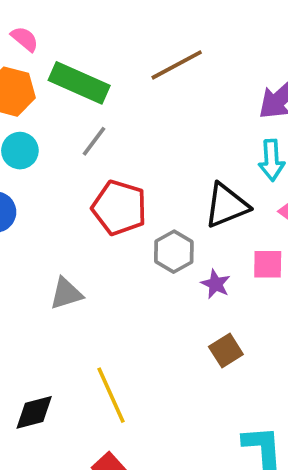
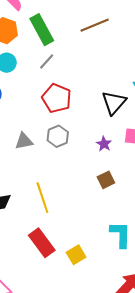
green rectangle: (79, 83) -> (42, 30), turned 32
black triangle: (226, 205) -> (114, 103), turned -32
gray hexagon: (174, 252) -> (58, 136), moved

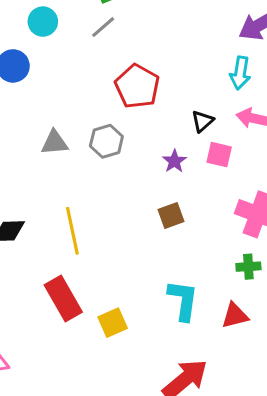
red pentagon: (57, 98) -> (137, 86), moved
black triangle: (114, 103) -> (202, 121), moved, size x0.6

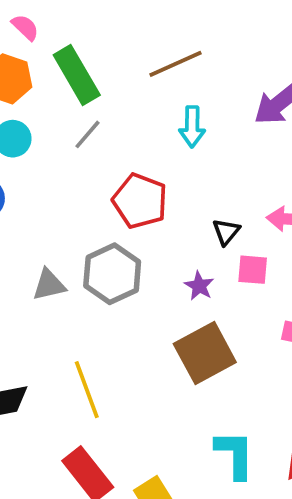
cyan arrow: (240, 73) -> (192, 127), moved
gray hexagon: (106, 141) -> (112, 274), size x1.4
brown square: (171, 216) -> (205, 353), size x1.8

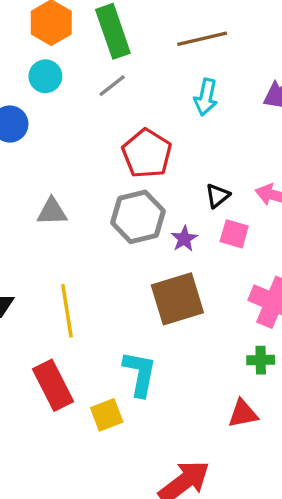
gray hexagon: (112, 274) -> (138, 217), moved
cyan L-shape: (235, 454) -> (140, 374), moved

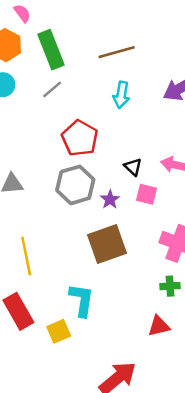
black triangle: (217, 196) -> (133, 167), turned -36

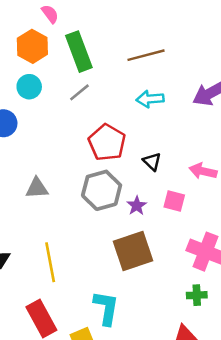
cyan arrow: (121, 95) -> (150, 99), turned 75
black triangle: (133, 167) -> (152, 162), moved

